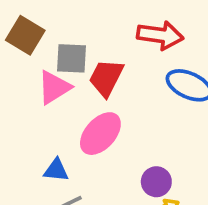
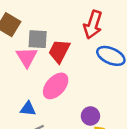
red arrow: (160, 35) -> (93, 25), turned 100
pink triangle: (54, 87) -> (27, 57), turned -30

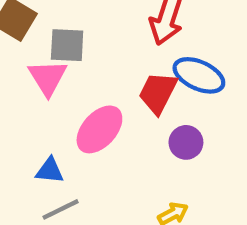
red trapezoid: (59, 51) -> (158, 93), moved
purple circle: (90, 116) -> (186, 142), moved

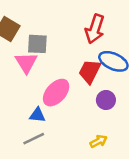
blue triangle: (50, 171) -> (37, 115), moved

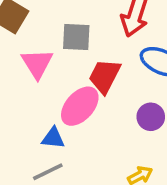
gray square: (37, 44) -> (76, 37), moved
red trapezoid: (90, 71) -> (105, 76), moved

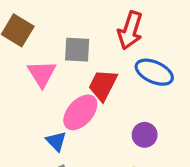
purple circle: (151, 117) -> (145, 135), moved
blue triangle: (53, 138) -> (56, 141), turned 40

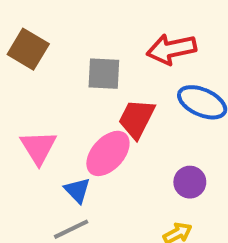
red arrow: (130, 30) -> (171, 49), turned 60
pink triangle: (42, 74) -> (38, 147), moved

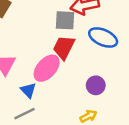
gray square: (104, 74) -> (65, 20), moved

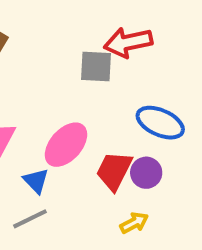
blue ellipse: (103, 37) -> (160, 123), moved
red trapezoid: (64, 47) -> (114, 171), moved

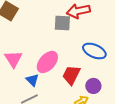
purple circle: (146, 173) -> (93, 86), moved

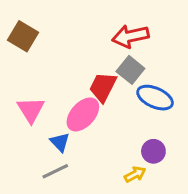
gray square: (62, 23) -> (130, 70), moved, turned 36
red trapezoid: (71, 75) -> (103, 87), moved

